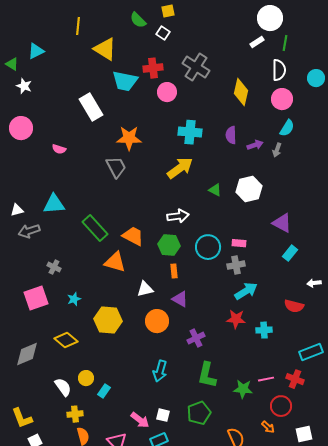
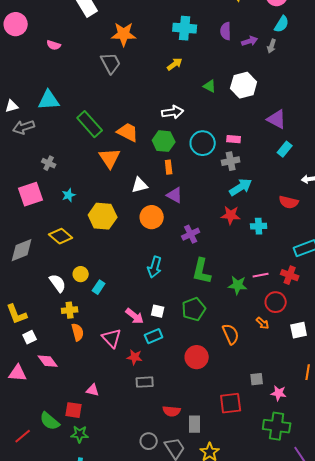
yellow arrow: (180, 168) -> (175, 64), size x0.6
orange triangle: (115, 262) -> (110, 158), turned 40

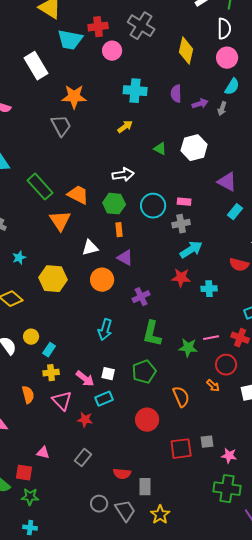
yellow cross: (70, 310) -> (51, 373), moved
gray rectangle: (145, 382) -> (83, 458), moved, turned -48
red square: (231, 403) -> (181, 449), moved

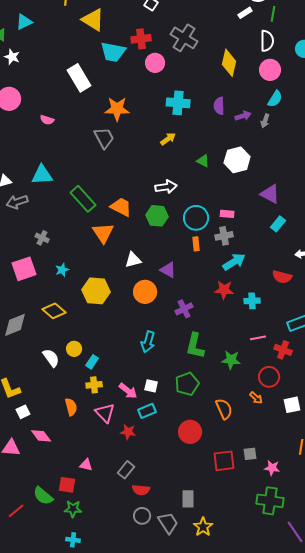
orange rectangle: (119, 230) -> (196, 244), moved
pink line: (211, 338) -> (258, 338), moved
red semicircle: (122, 474) -> (141, 490), moved

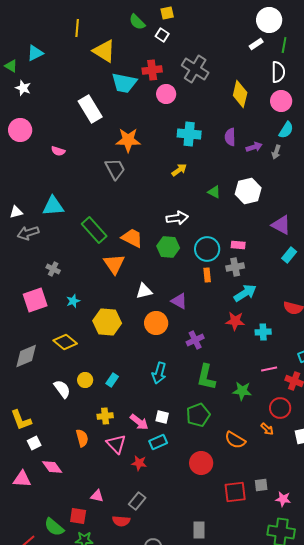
cyan rectangle: (92, 362) -> (112, 380), moved
orange semicircle: (224, 409) -> (235, 440), turned 145
red semicircle: (141, 490) -> (121, 521), moved

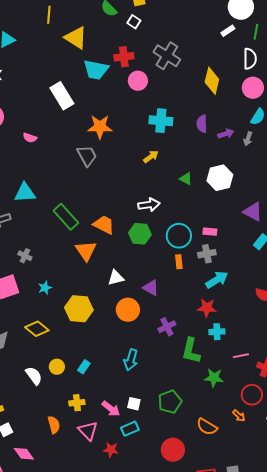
cyan cross: (263, 332) -> (217, 332), moved
green L-shape: (206, 377) -> (191, 351), moved

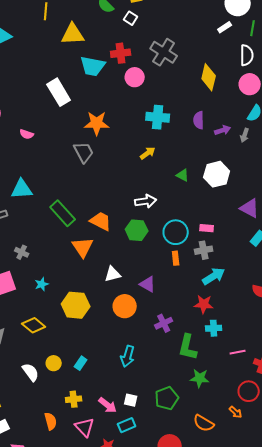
yellow triangle: (76, 38) -> (73, 34), turned -35
green star: (214, 378) -> (200, 378), moved

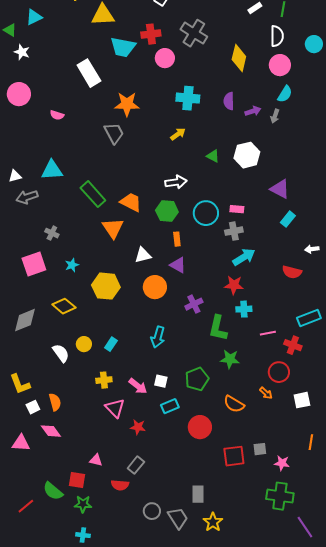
orange rectangle: (176, 258) -> (177, 239), moved
orange semicircle: (51, 421) -> (55, 402), moved
cyan rectangle: (127, 425) -> (170, 406), moved

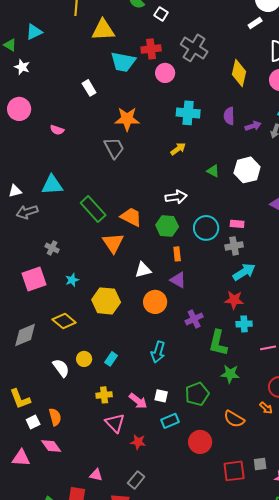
white rectangle: (89, 73) -> (89, 88), size x0.6

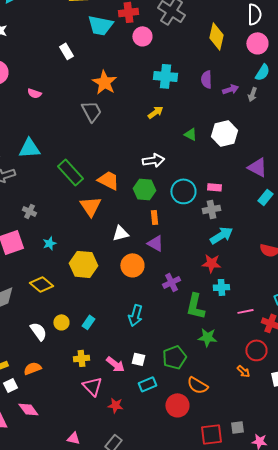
orange star: (127, 119) -> (104, 82), turned 30
orange semicircle: (55, 417) -> (32, 368), moved, turned -96
orange semicircle: (234, 419) -> (197, 385), moved

